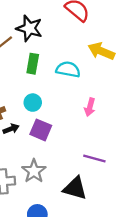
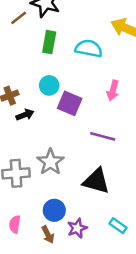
purple square: (41, 130) -> (70, 103), moved
purple line: (94, 159) -> (103, 136), moved

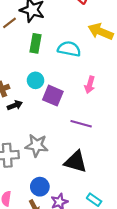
gray star: (50, 162) -> (37, 145), turned -30

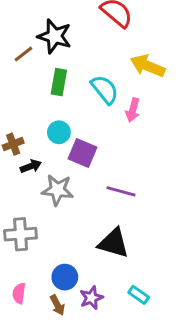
cyan semicircle: (69, 49) -> (105, 89), turned 40
pink arrow: (90, 85) -> (133, 110), moved
gray star: (37, 145) -> (57, 190), moved

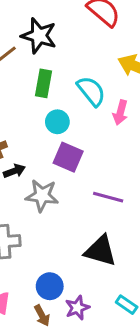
cyan circle: (59, 132) -> (57, 122), moved

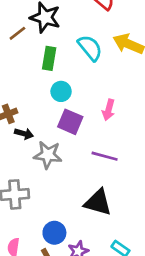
cyan semicircle: (91, 91) -> (90, 48), moved
pink arrow: (120, 113) -> (109, 110), moved
black arrow: (14, 171) -> (24, 134), turned 36

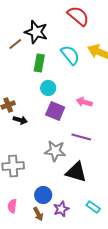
pink arrow: (109, 110) -> (84, 102), turned 91
gray star: (48, 155) -> (55, 151), moved

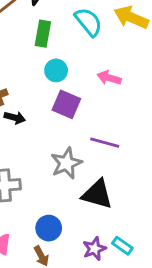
pink arrow: (84, 102) -> (109, 78), moved
gray star: (55, 151) -> (66, 163), turned -30
purple star: (61, 209) -> (94, 249), moved

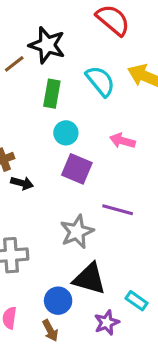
black triangle: (97, 194) -> (89, 279), moved
cyan rectangle: (122, 246) -> (136, 301), moved

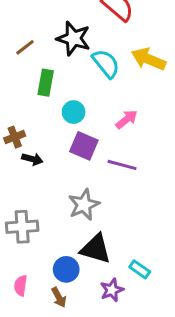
black star: (47, 45) -> (74, 38), moved
green rectangle: (52, 94) -> (46, 83), moved
pink arrow: (122, 141) -> (126, 119), turned 125
purple line: (118, 210) -> (122, 165), moved

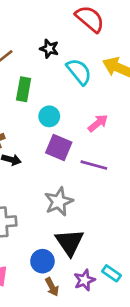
black star: (74, 38) -> (49, 49), size x0.6
black triangle: (96, 249) -> (70, 242), turned 40
cyan rectangle: (140, 269) -> (111, 273), moved
brown arrow: (59, 297) -> (52, 287), moved

